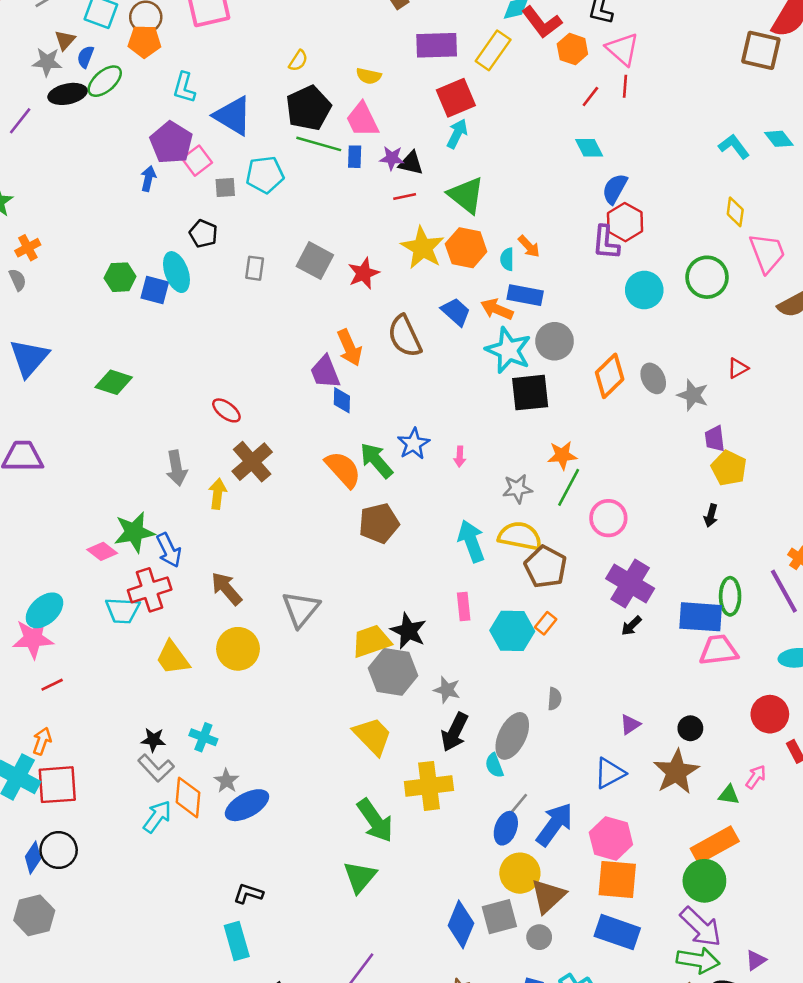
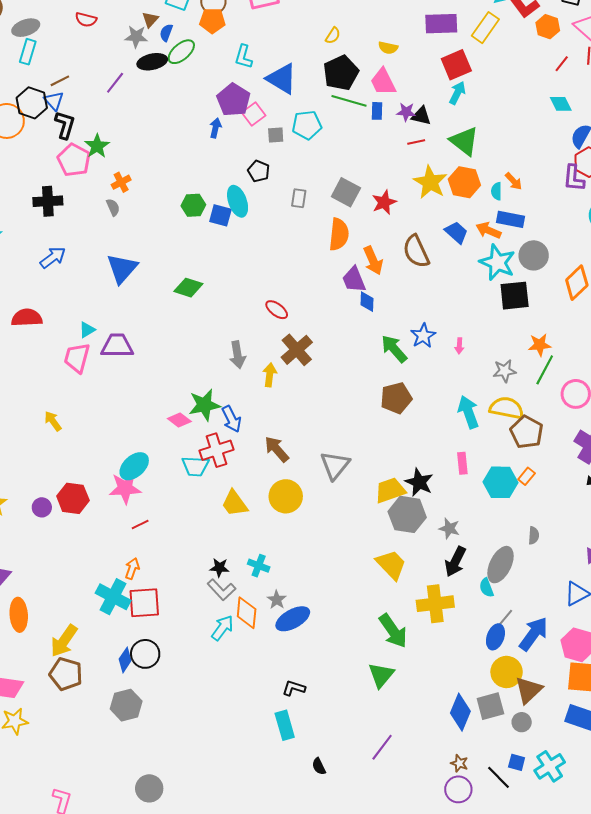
orange semicircle: (343, 469) -> (339, 234), moved, turned 48

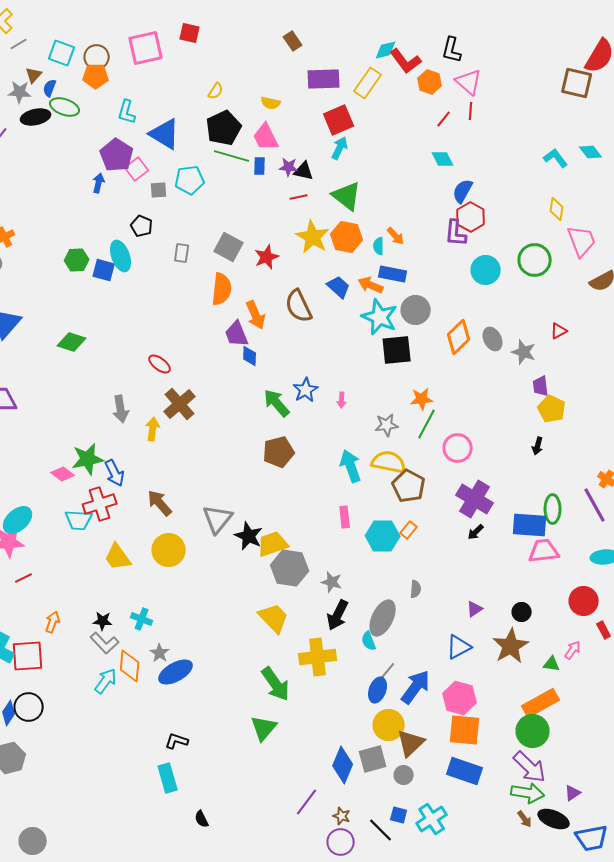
green ellipse: (181, 52) -> (65, 107), turned 60
black star: (419, 482) -> (249, 536), moved
orange arrow: (132, 569) -> (53, 622), moved
purple line: (382, 747) -> (307, 802), moved

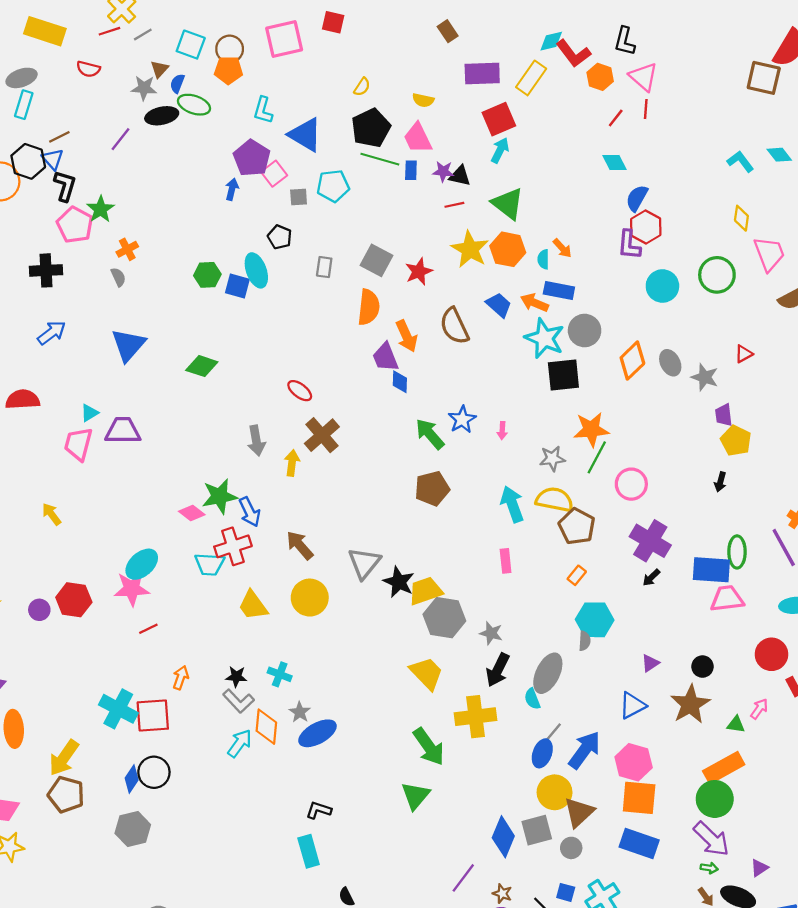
orange star: (422, 399) -> (591, 430), size x1.4
cyan hexagon: (383, 536) -> (595, 620), moved
green arrow: (528, 793) -> (709, 868), size x0.5

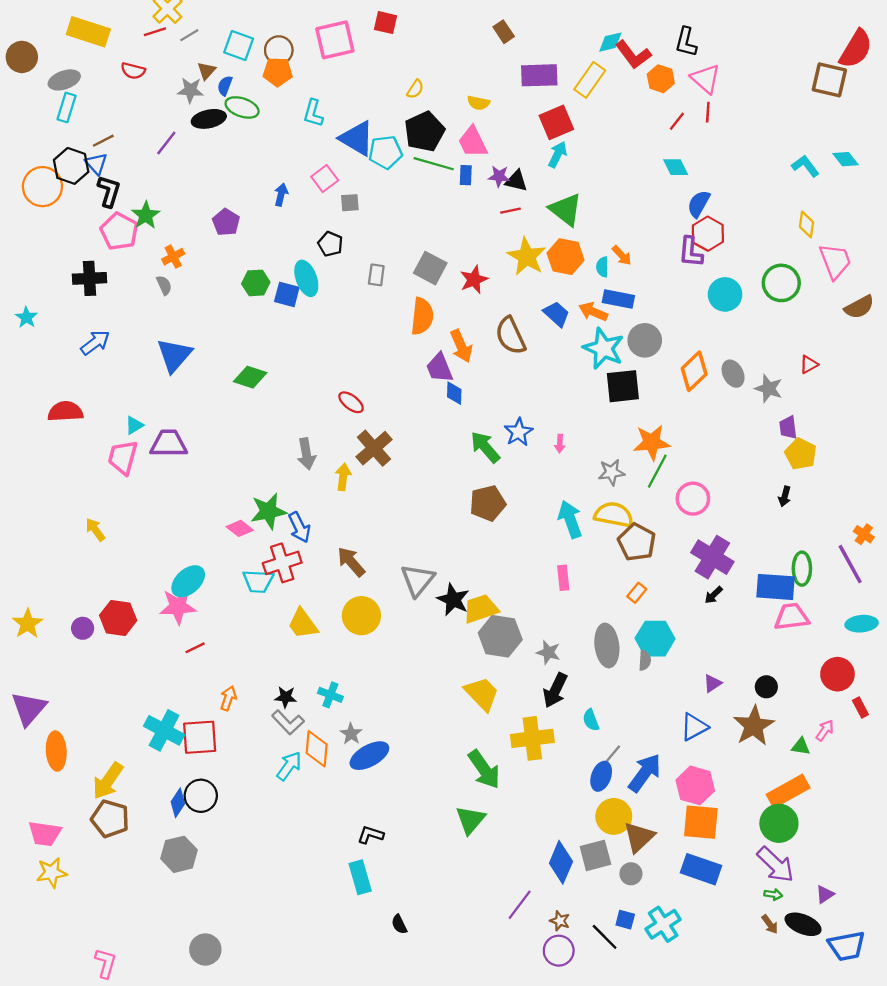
purple pentagon: (252, 158) -> (226, 222), moved, size x0.7
cyan pentagon: (333, 186) -> (385, 152), moved
gray ellipse: (548, 673) -> (607, 645), moved, turned -33

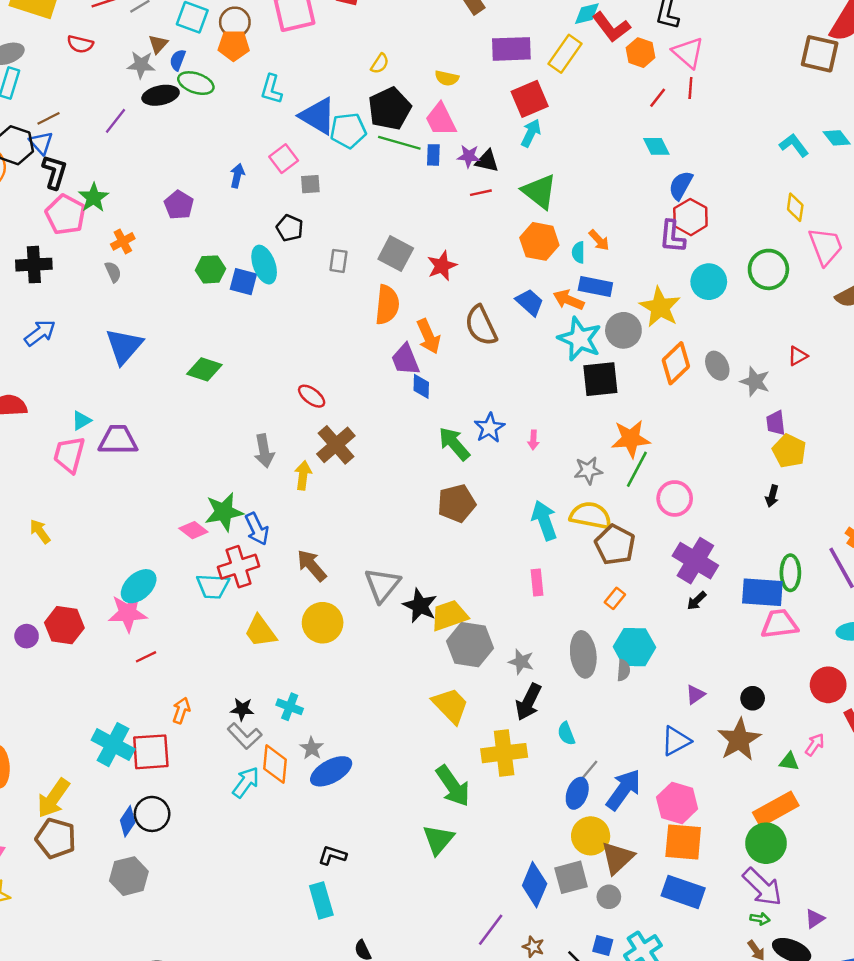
yellow star: (527, 257) -> (660, 307), moved

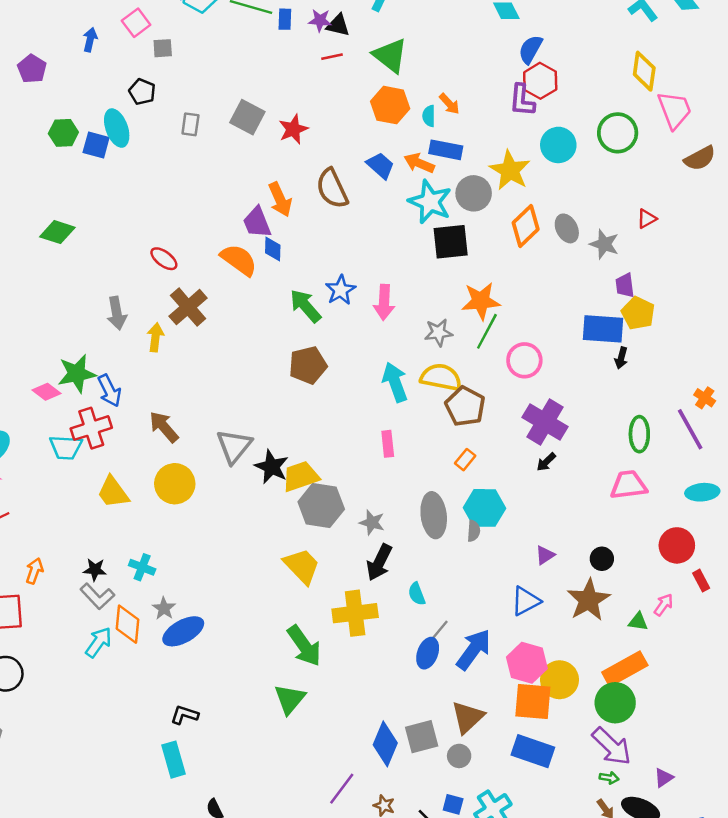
yellow diamond: (795, 207) -> (644, 71), size x1.4
orange semicircle: (387, 305) -> (239, 260), moved, turned -60
pink arrow: (533, 440) -> (384, 302), size x1.8
blue rectangle: (762, 592) -> (603, 329), moved
yellow circle: (591, 836) -> (560, 680), moved

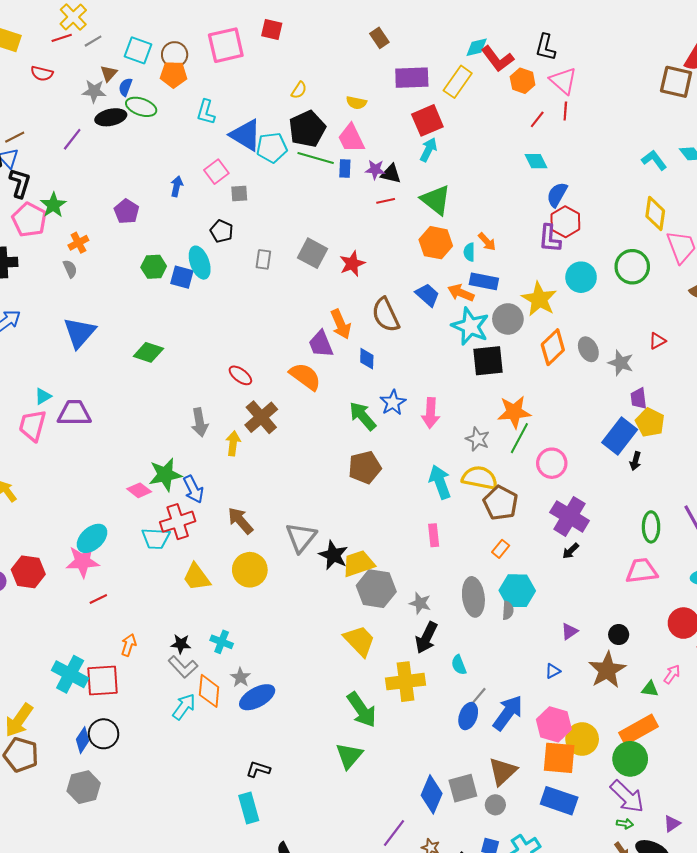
blue diamond: (273, 249) -> (367, 359), moved
blue rectangle: (603, 329) -> (620, 436), turned -56
gray star: (439, 332) -> (478, 439), turned 30
blue triangle: (526, 601) -> (553, 671), size x0.6

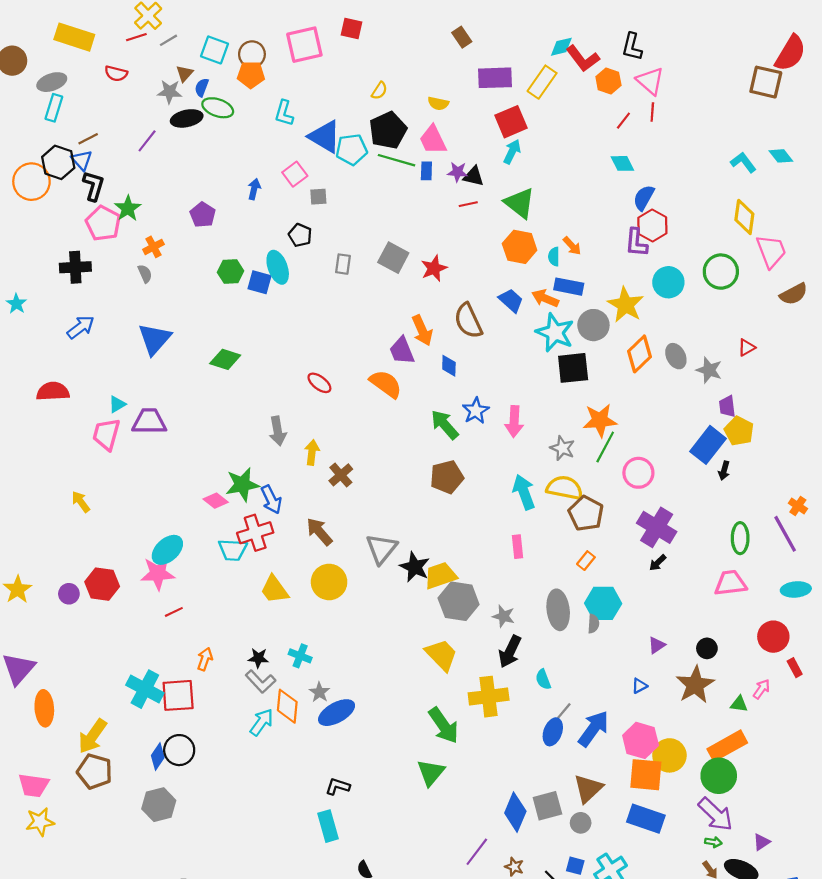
brown cross: (261, 417) -> (341, 475), moved, size x0.7

